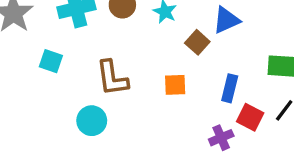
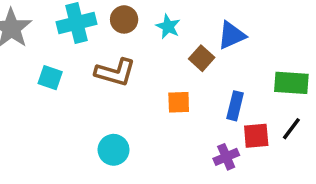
brown L-shape: (112, 78) -> (115, 72), moved, turned -66
red square: (250, 117) -> (256, 136), turned -32
cyan circle: (92, 121) -> (114, 150), moved

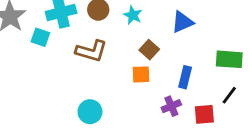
brown square: (202, 58) -> (149, 50), moved
cyan square: (50, 78) -> (40, 37), moved
red square: (256, 136) -> (204, 114), moved
purple cross: (226, 157) -> (171, 106), moved

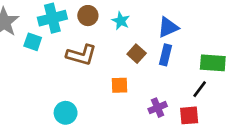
orange square: (141, 74) -> (119, 85), moved
blue rectangle: (185, 77) -> (165, 55), moved
black line: (229, 95) -> (200, 89), moved
cyan circle: (90, 112) -> (66, 113), moved

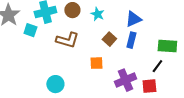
purple cross: (158, 108) -> (125, 80), size x1.5

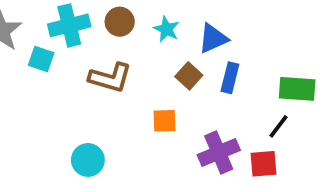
blue triangle: (133, 19) -> (213, 38), moved

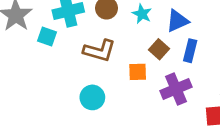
orange square: (164, 121) -> (138, 72), moved
purple cross: (219, 152) -> (176, 89), moved
cyan circle: (88, 160) -> (92, 97), moved

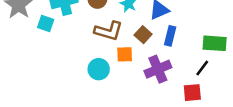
brown L-shape: (99, 51) -> (109, 31), moved
cyan circle: (92, 97) -> (99, 69), moved

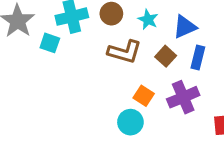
orange square: (125, 54) -> (144, 96), moved, turned 35
cyan circle: (99, 69) -> (130, 122), moved

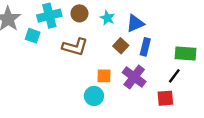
brown L-shape: (125, 52) -> (75, 47), moved
orange square: (144, 96) -> (104, 76), turned -32
purple cross: (183, 97) -> (134, 77), turned -30

